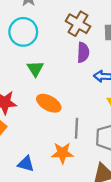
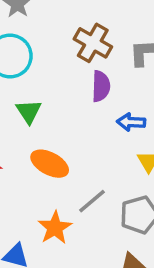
gray line: (77, 128) -> (92, 201), turned 48
orange star: (62, 153) -> (55, 228), moved, turned -30

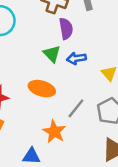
green triangle: (29, 111) -> (52, 54), moved
blue arrow: (131, 122) -> (76, 58), moved

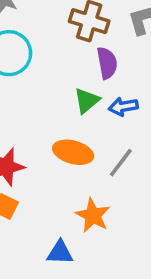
green triangle: (52, 54) -> (87, 101), turned 36
gray line: (76, 108) -> (121, 163), moved

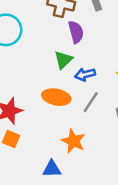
blue arrow: (123, 107) -> (85, 75), moved

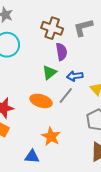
blue arrow: (85, 75) -> (75, 76), moved
gray line: (91, 102) -> (66, 96), moved

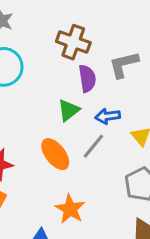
gray L-shape: (83, 28) -> (124, 64), moved
orange ellipse: (41, 101) -> (55, 154), turned 35

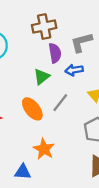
brown cross: (73, 42) -> (44, 27), turned -30
blue arrow: (108, 116) -> (74, 70), moved

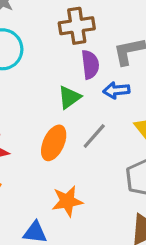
orange ellipse: (32, 109) -> (54, 143), turned 60
orange star: (44, 149) -> (67, 201), turned 30

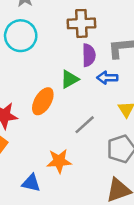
gray line: (94, 136) -> (85, 125), moved
orange ellipse: (54, 143) -> (43, 101), moved

